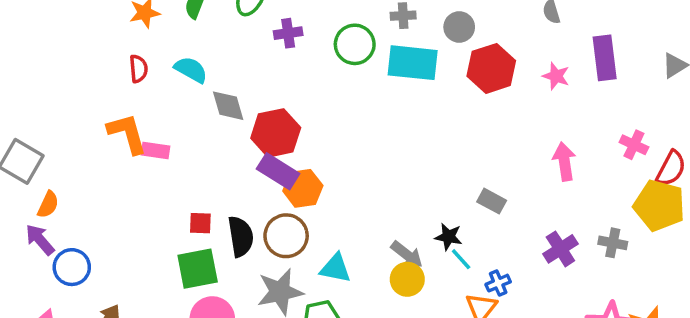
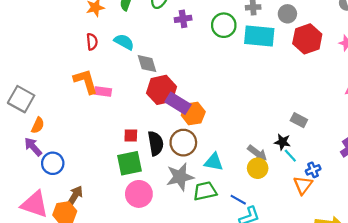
red hexagon: (276, 133) -> (162, 90), moved
gray rectangle: (492, 201) -> (299, 120), moved

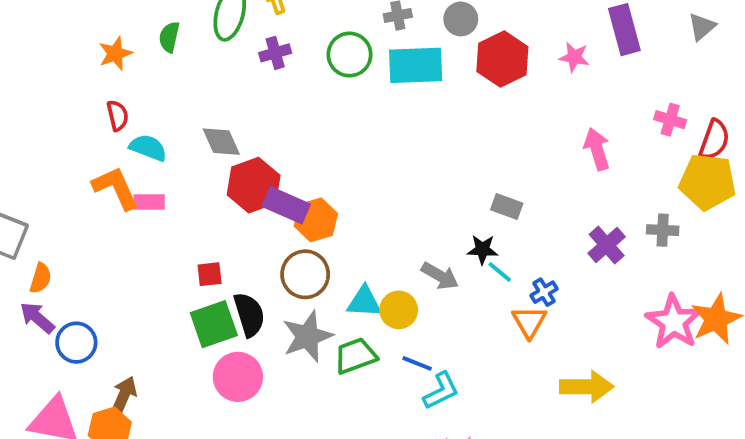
cyan semicircle: (124, 42) -> (148, 148), moved
black semicircle: (156, 143) -> (249, 315), moved
yellow circle: (258, 168) -> (399, 310), moved

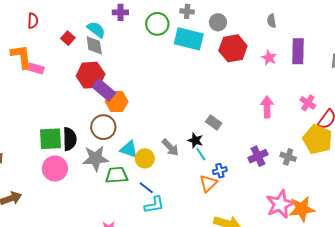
gray diamond: (221, 142) -> (94, 45), moved
cyan semicircle: (148, 148) -> (96, 30), moved
red square: (210, 274) -> (68, 38), moved, turned 32

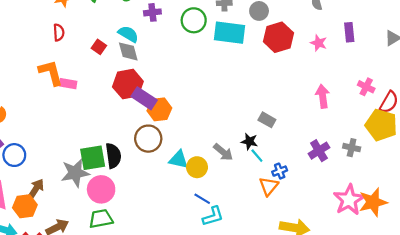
purple rectangle: (298, 51) -> (349, 32), size x0.7
gray star: (95, 158) -> (75, 173), moved
green trapezoid: (117, 175) -> (101, 219), moved

